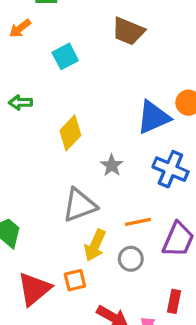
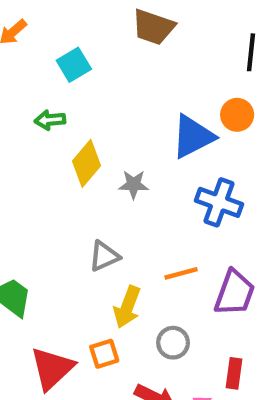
green arrow: (21, 103) -> (50, 120), moved
gray star: (112, 165) -> (134, 184), moved, turned -30
gray triangle: (79, 205) -> (104, 256), size x0.7
gray circle: (131, 259) -> (173, 343), moved

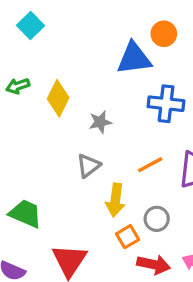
green arrow: (50, 120) -> (18, 86), moved
blue triangle: (193, 136) -> (134, 58), turned 33
gray star: (134, 184) -> (100, 122), moved
orange square: (104, 354) -> (128, 237), moved

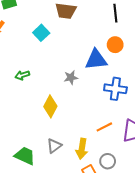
cyan square: (30, 26) -> (41, 33), moved
yellow diamond: (58, 98) -> (50, 106), moved
gray star: (100, 122) -> (71, 78), moved
gray triangle: (88, 166) -> (54, 146), moved

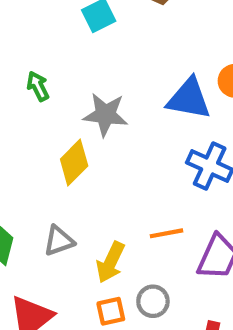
green arrow: (22, 75) -> (38, 86), turned 64
gray star: (71, 78) -> (105, 115), moved, size x1.5

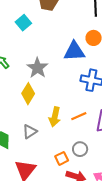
gray star: (105, 115) -> (37, 68), turned -30
yellow arrow: (111, 262) -> (55, 117), moved

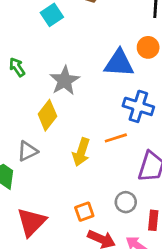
orange line: (79, 116) -> (116, 138), moved
gray triangle: (30, 132) -> (27, 151), moved
gray circle: (80, 149) -> (126, 202), moved

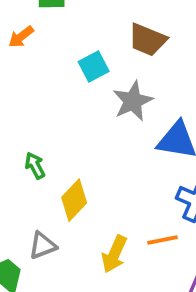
green arrow: (17, 67) -> (35, 166), moved
gray star: (65, 81) -> (133, 101), moved

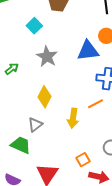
gray star: (133, 101) -> (47, 57), moved
green arrow: (35, 166) -> (12, 69), moved, turned 96

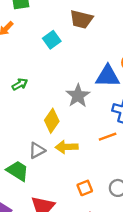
gray star: (47, 57) -> (78, 96), moved
yellow arrow: (73, 118) -> (67, 147), moved, turned 72
orange square: (83, 160) -> (85, 188), moved

